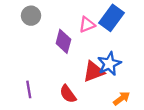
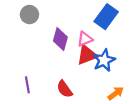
pink triangle: (87, 25) -> (85, 39), moved
red triangle: (94, 72) -> (87, 55), moved

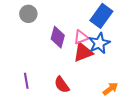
blue star: (104, 60) -> (99, 43), moved

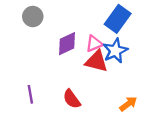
purple diamond: (58, 37) -> (67, 44), turned 50
red triangle: (83, 52) -> (96, 61), turned 35

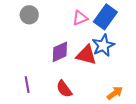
purple diamond: (67, 44) -> (60, 52), moved
pink triangle: (94, 44) -> (80, 18), moved

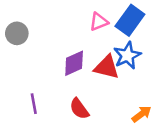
gray circle: (29, 15) -> (17, 33), moved

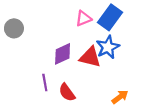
purple line: (34, 104) -> (45, 82), moved

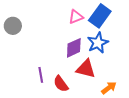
purple diamond: (63, 54) -> (74, 48), moved
red triangle: (90, 57) -> (86, 69), moved

